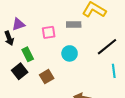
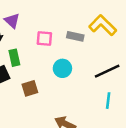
purple triangle: (18, 24) -> (12, 21), turned 48

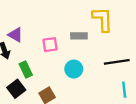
yellow L-shape: (103, 25) -> (103, 19), turned 56
black line: (107, 71) -> (117, 62), turned 30

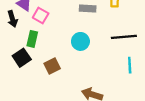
pink square: (50, 45) -> (41, 15), moved, turned 35
green rectangle: (26, 69) -> (32, 39), turned 35

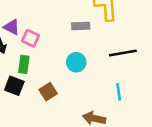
black square: (22, 58) -> (14, 86), turned -30
cyan line: (130, 65) -> (119, 92), moved

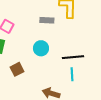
black line: (123, 53) -> (73, 57), moved

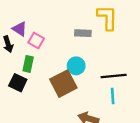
brown square: (17, 69) -> (63, 84), moved, size x1.6

